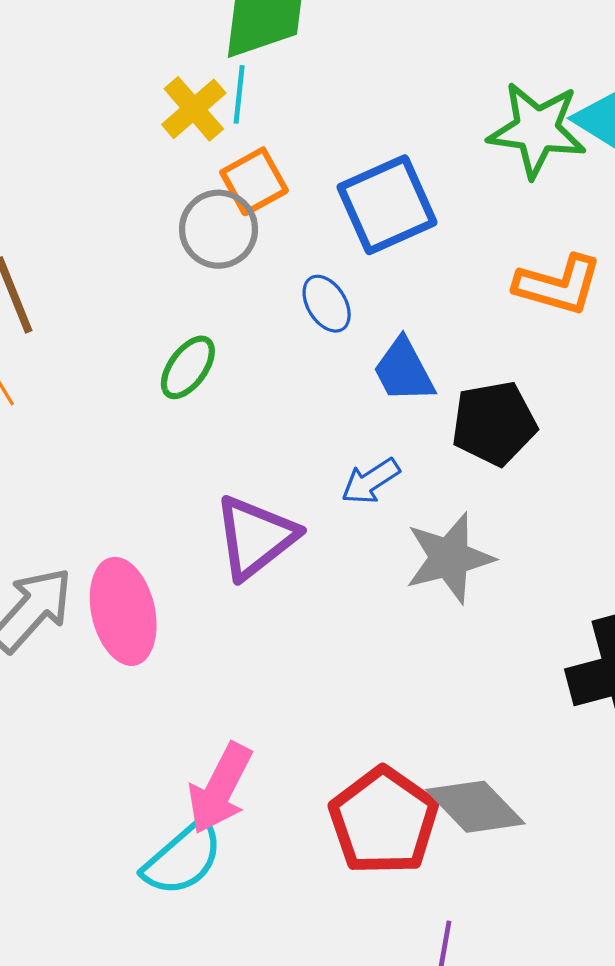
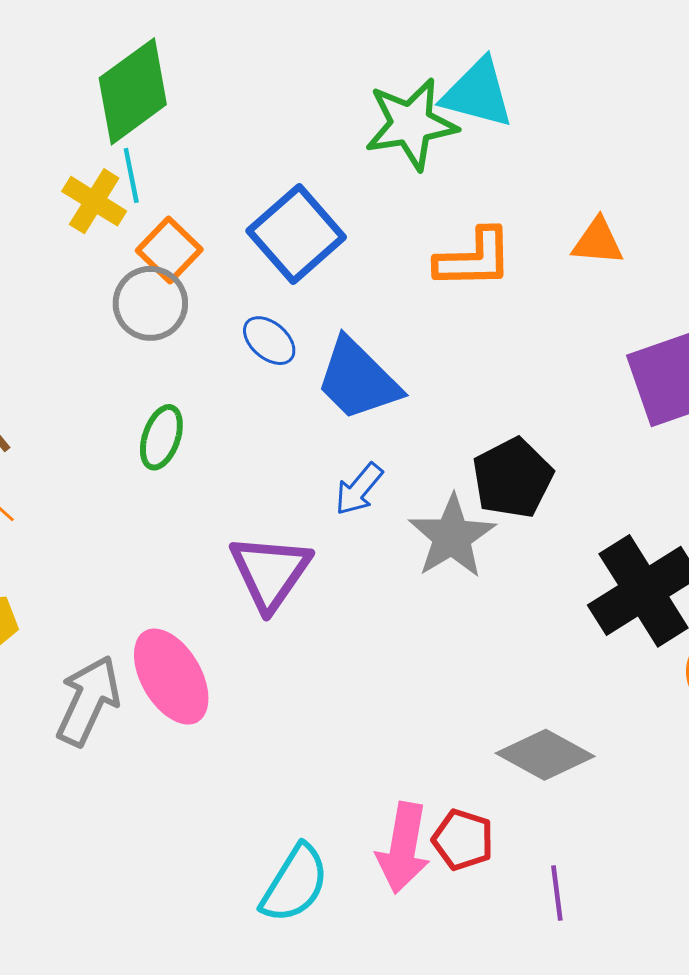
blue trapezoid: (404, 371) -> (358, 380), size x1.4
black pentagon: (494, 423) -> (513, 478), moved
pink arrow: (220, 788) -> (403, 848), moved
red pentagon: (384, 821) -> (463, 840), moved, size x0.6

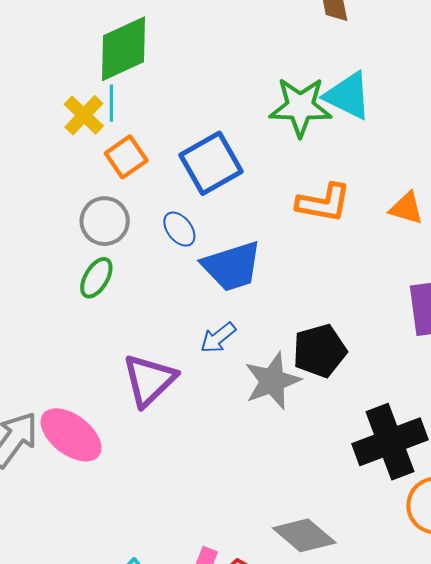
gray circle: (150, 303) -> (105, 221), moved
blue trapezoid: (358, 380) -> (232, 266), turned -74
pink ellipse: (171, 677) -> (71, 435), turned -34

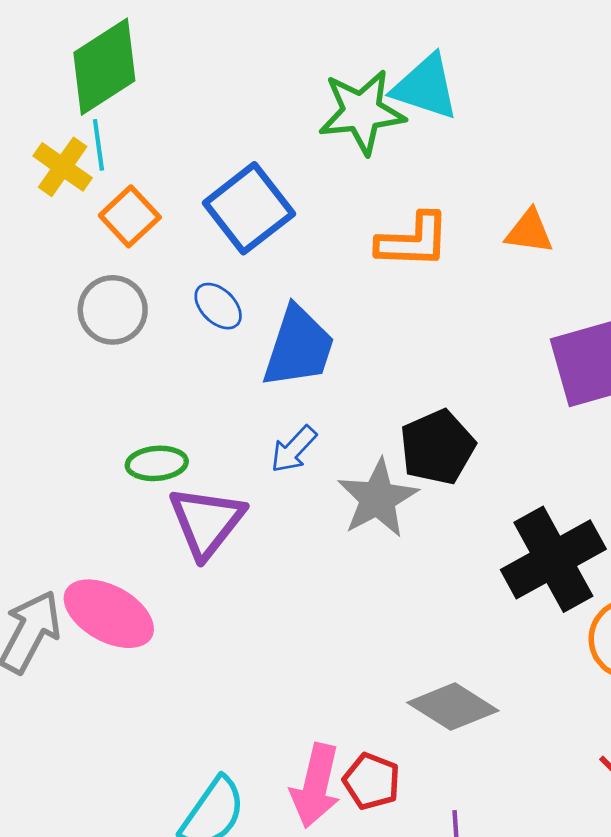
blue trapezoid: (232, 266) -> (299, 347), turned -46
green ellipse: (96, 278) -> (157, 463), moved, turned 63

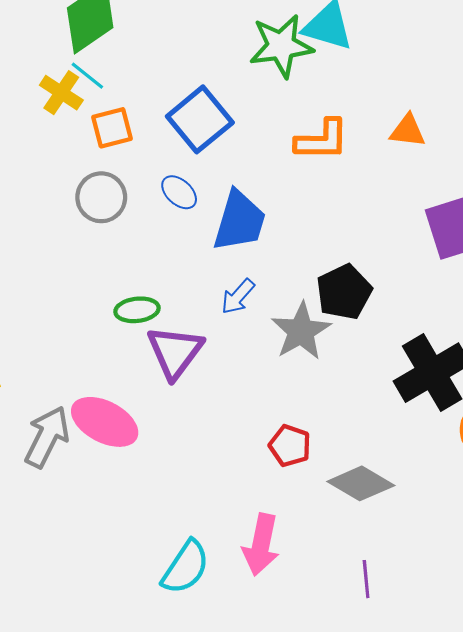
cyan line: (98, 145) -> (87, 76), turned -42
orange square: (130, 216) -> (112, 128), turned 30
red pentagon: (372, 781) -> (290, 446), moved

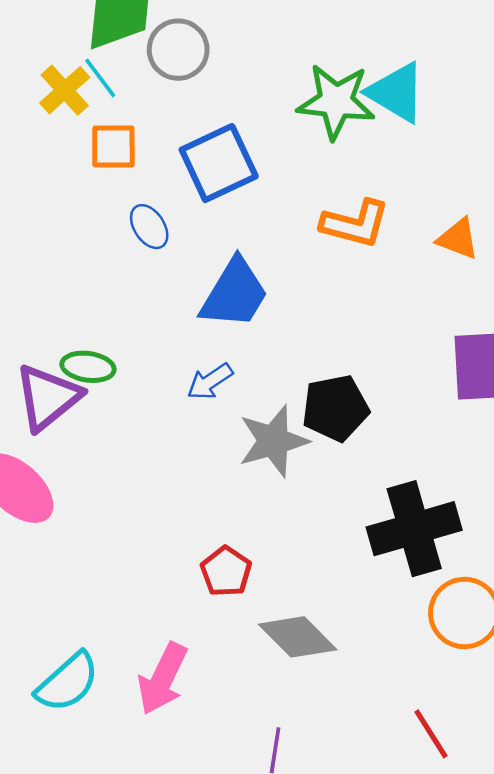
blue ellipse: (179, 192) -> (149, 227), moved
gray circle: (101, 197) -> (178, 50), moved
purple triangle: (175, 352) -> (48, 397), moved

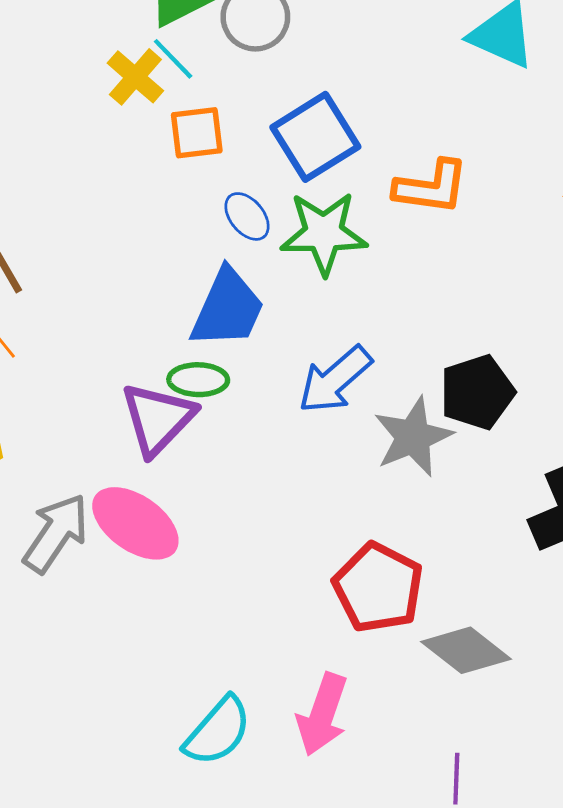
green star: (336, 102) -> (324, 233), moved
orange L-shape: (355, 224) -> (431, 187), moved
blue trapezoid: (234, 294) -> (227, 309), moved
blue arrow: (210, 382) -> (335, 380), size x1.5
red pentagon: (226, 572) -> (378, 588), size x1.6

